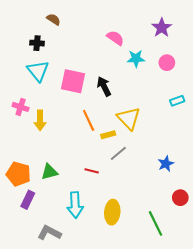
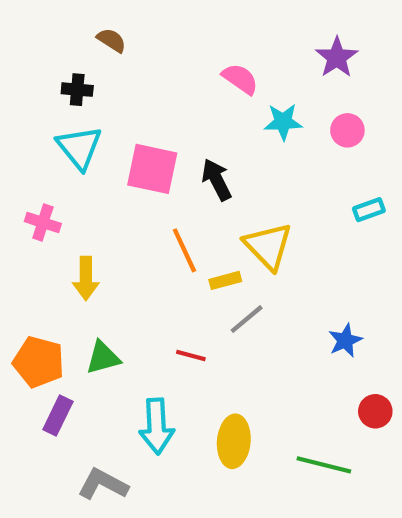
yellow arrow: (40, 120) -> (86, 278), moved
green line: (156, 223) -> (324, 465), turned -50

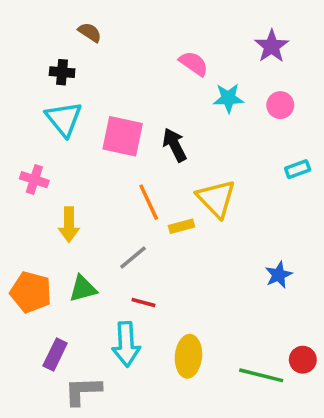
gray line: (247, 319) -> (133, 257), moved
red line: (191, 356) -> (143, 303), moved
red circle: (375, 411) -> (303, 360), moved
purple rectangle: (58, 416) -> (55, 354), moved
gray L-shape: (103, 484) -> (83, 391), turned -30

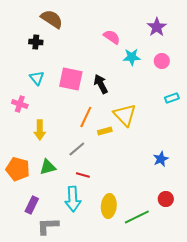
brown semicircle: (90, 32) -> (52, 19), size x1.6
cyan triangle: (64, 119) -> (37, 78), moved, size x0.7
orange line: (149, 202) -> (86, 117), turned 50
red circle: (303, 360) -> (166, 199), moved
green line: (261, 375) -> (137, 217), moved, turned -40

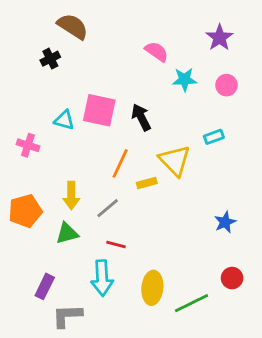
black cross: (36, 42) -> (50, 59), turned -32
cyan triangle: (37, 78) -> (64, 120), moved, turned -35
cyan rectangle: (172, 98) -> (214, 137), moved
yellow arrow: (40, 130) -> (71, 196), moved
orange pentagon: (18, 169) -> (25, 211), moved, turned -30

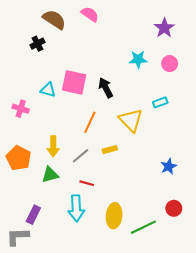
pink semicircle: (157, 52) -> (90, 14), moved
yellow rectangle: (147, 183) -> (110, 150), moved
orange pentagon: (25, 211) -> (19, 158), turned -30
gray L-shape: (67, 316) -> (18, 237), moved

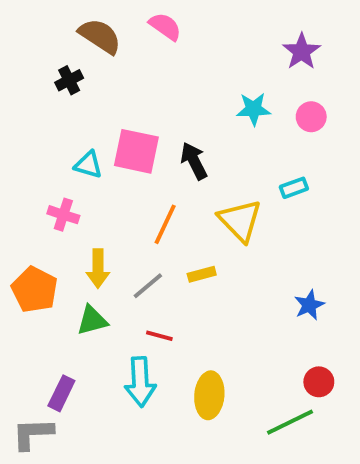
pink cross: (21, 109) -> (63, 215), moved
green line: (143, 227) -> (290, 422), moved

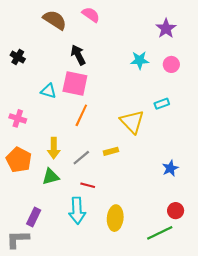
black cross: (69, 80) -> (18, 57), moved, turned -32
black arrow: (194, 161) -> (78, 55), moved
pink cross: (63, 215) -> (18, 118), moved
orange line: (165, 224) -> (81, 115), moved

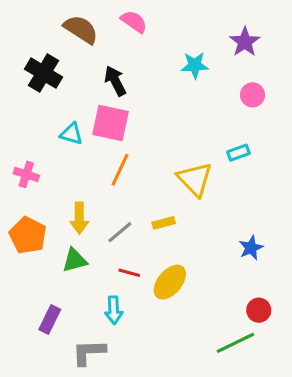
black cross: (18, 57) -> (43, 73), moved, size x1.6
cyan star: (140, 60) -> (195, 65), moved
cyan arrow: (77, 211) -> (114, 310), size x0.7
yellow ellipse: (115, 218) -> (170, 282), moved, turned 35
gray L-shape: (18, 239) -> (89, 352), moved

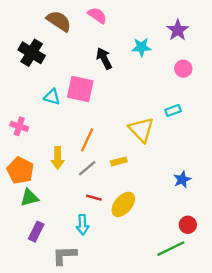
black arrow: (115, 81) -> (104, 58), moved
orange line: (120, 170) -> (87, 140), moved
green triangle: (75, 260) -> (29, 198), moved

